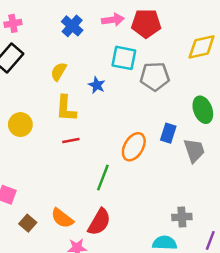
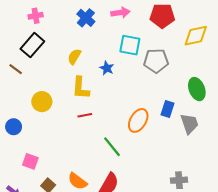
red pentagon: (146, 23) -> (162, 16), moved
green line: (103, 178) -> (112, 147), turned -60

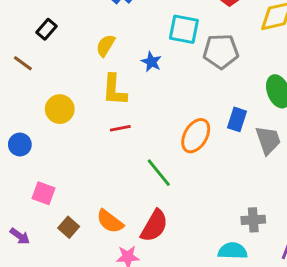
black rectangle: (32, 45) -> (46, 29), size x0.6

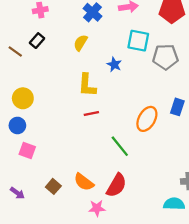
yellow semicircle: (106, 46) -> (81, 43), moved
brown line: (23, 63) -> (15, 51), moved
yellow circle: (60, 109) -> (23, 98), moved
pink square: (43, 193) -> (27, 151), moved

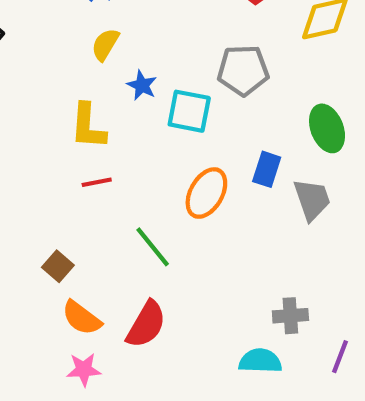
cyan square: (138, 41) -> (189, 111), moved
yellow semicircle: (81, 43) -> (105, 44), moved
brown square: (53, 186) -> (58, 266), moved
pink star: (97, 208) -> (84, 370), moved

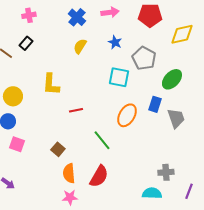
gray pentagon: (243, 70) -> (144, 58), turned 30
blue star: (142, 85) -> (115, 42), moved
yellow L-shape: (88, 126) -> (51, 84), moved
green ellipse: (327, 128) -> (172, 79), moved, turned 65
orange semicircle: (82, 318) -> (69, 173), turned 48

